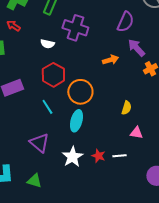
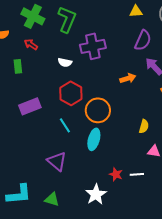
purple cross: (75, 28) -> (93, 46), turned -30
white star: (72, 157) -> (96, 194), moved

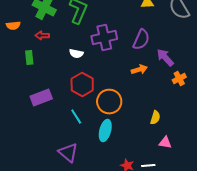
purple semicircle: (143, 40) -> (141, 40), moved
red arrow: (31, 44) -> (42, 36), turned -32

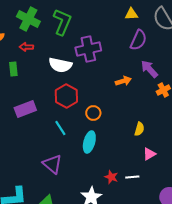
purple semicircle: (141, 40) -> (138, 40), moved
white semicircle: (76, 54) -> (60, 65), size x1.6
orange circle: (109, 102) -> (93, 113), size x0.6
pink triangle: (165, 142) -> (149, 154), turned -40

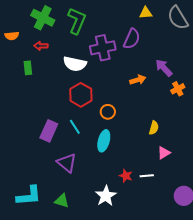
purple semicircle: (138, 40) -> (132, 39), moved
purple rectangle: (25, 109) -> (49, 131), moved, turned -45

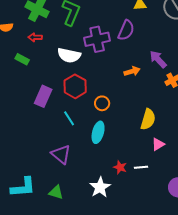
green rectangle: (28, 68) -> (22, 59), turned -56
yellow semicircle: (154, 128) -> (148, 119), size x1.5
purple rectangle: (49, 131) -> (43, 96), moved

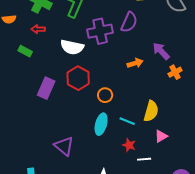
cyan line: (69, 118) -> (127, 121), moved, turned -35
red star: (120, 167) -> (129, 145), moved

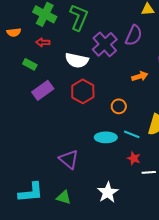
purple cross: (100, 31) -> (105, 44), turned -30
purple rectangle: (46, 88) -> (43, 90), moved, turned 30
orange circle: (105, 95) -> (119, 106), moved
cyan ellipse: (101, 124) -> (106, 137), turned 75

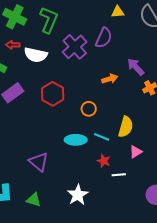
white semicircle: (77, 60) -> (36, 55), moved

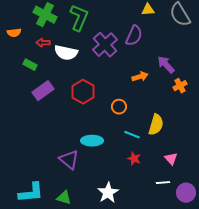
cyan ellipse: (76, 140) -> (92, 141), moved
pink triangle: (136, 152) -> (171, 159), moved, turned -40
white line: (119, 175) -> (163, 183), moved

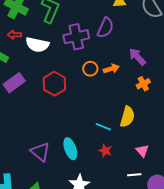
purple cross: (105, 45) -> (76, 37), turned 30
orange cross: (180, 86) -> (143, 84), moved
orange circle: (119, 107) -> (90, 69), moved
cyan ellipse: (92, 141) -> (70, 149), moved, turned 70

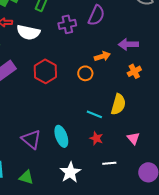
purple cross: (76, 37) -> (67, 24), size x0.7
purple arrow: (137, 57) -> (128, 44), turned -48
orange circle: (90, 69) -> (85, 73), moved
white line: (134, 175) -> (109, 163), moved

